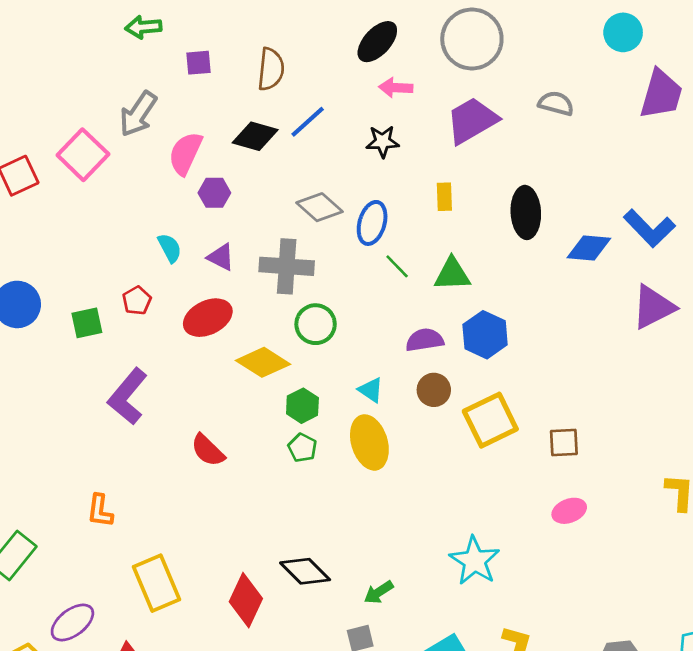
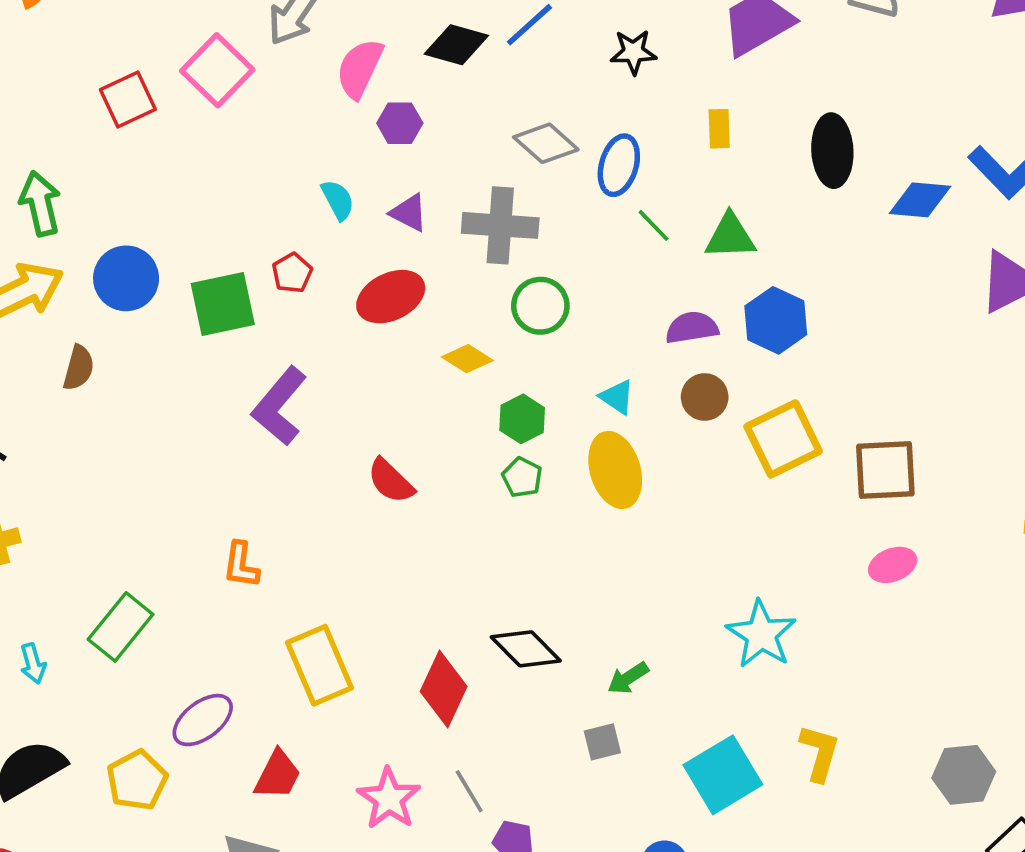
green square: (87, 323) -> (223, 304), size x1.5
yellow diamond: (263, 362) -> (467, 359), size x0.7
brown square: (564, 442) -> (885, 470), size x1.5

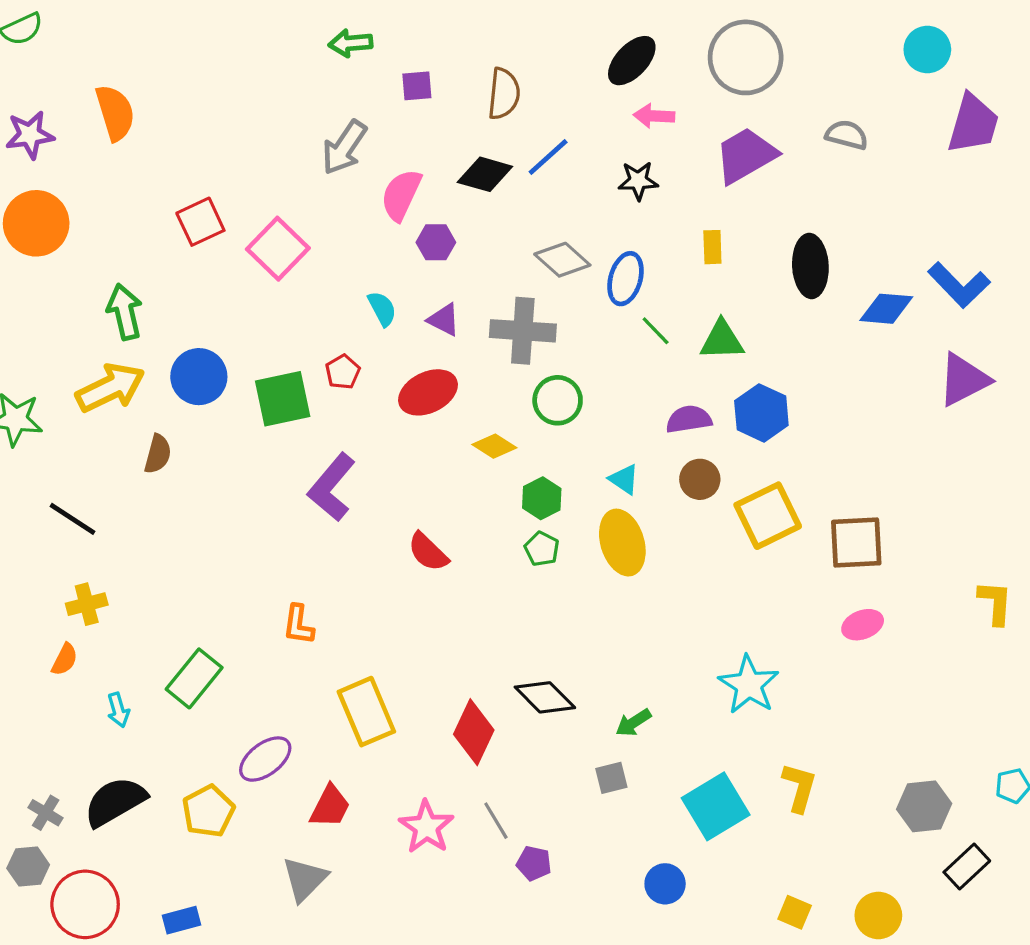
pink square: (217, 70) -> (278, 249), moved

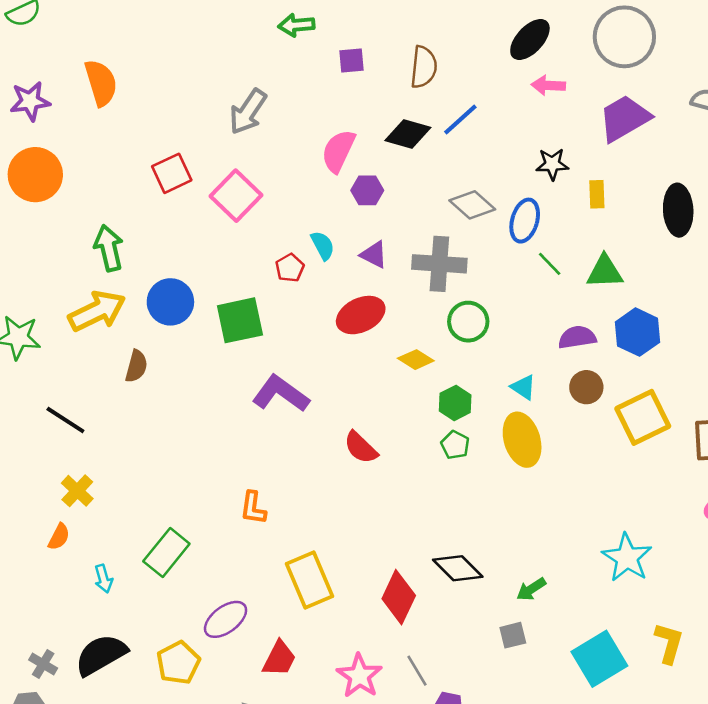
gray arrow: (344, 147) -> (248, 112), moved
black star: (638, 181) -> (552, 164), moved
red pentagon: (343, 372) -> (290, 268), moved
purple L-shape: (332, 487) -> (281, 394), turned 86
yellow cross: (87, 604) -> (77, 491), turned -32

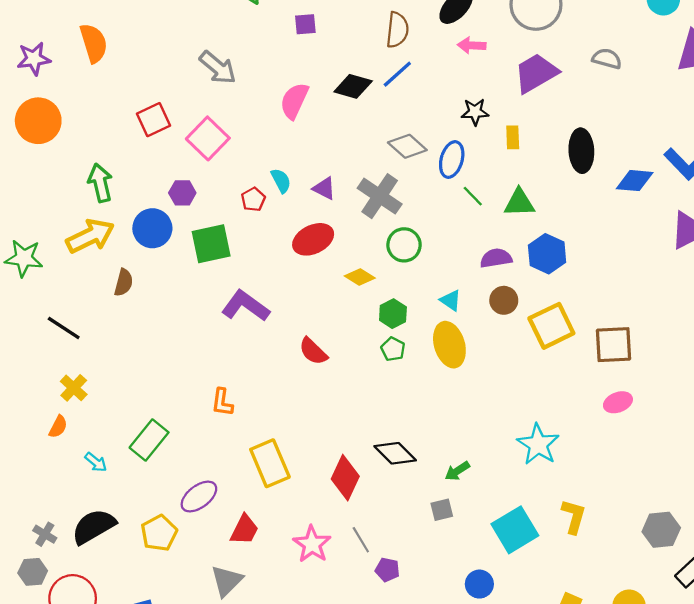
brown semicircle: (424, 67) -> (397, 30), moved
gray arrow: (248, 112) -> (218, 68), turned -84
purple hexagon: (367, 190) -> (182, 193), moved
gray cross: (439, 264) -> (380, 196), turned 30
cyan arrow: (104, 579) -> (96, 462), turned -35

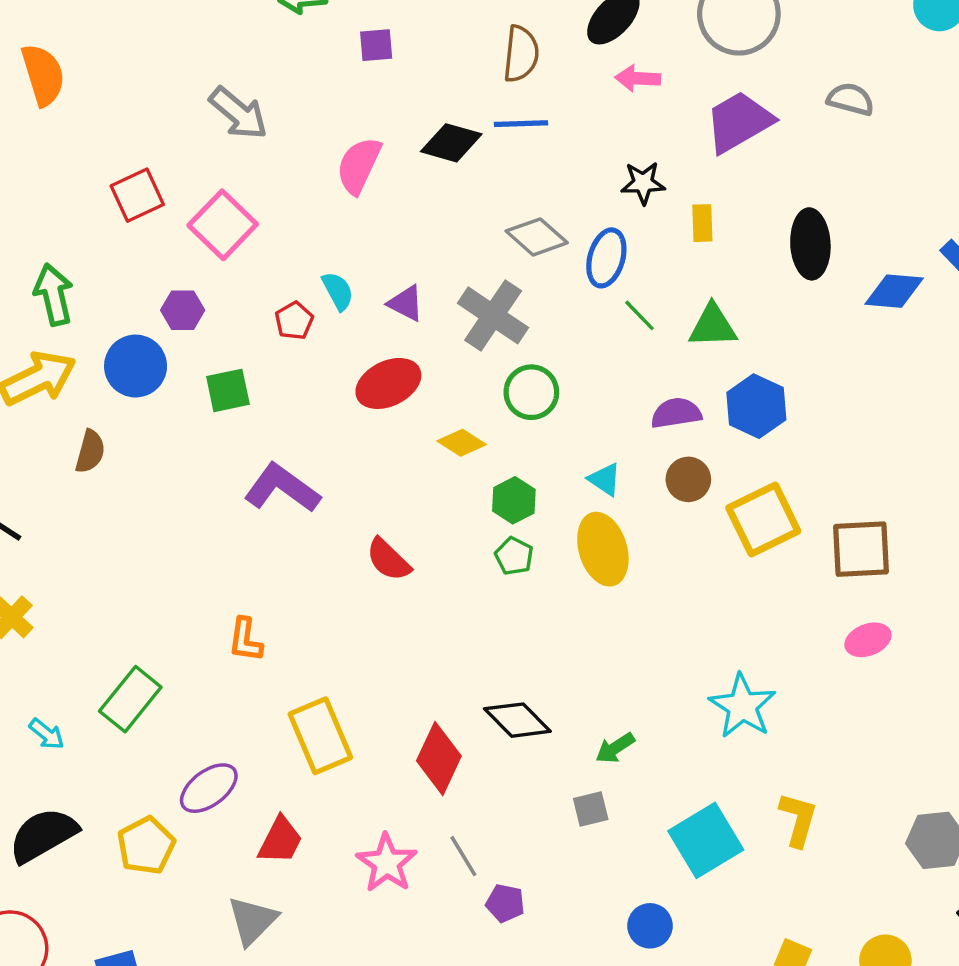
blue line: (397, 74) -> (521, 124), turned 40
green square: (211, 244) -> (228, 390), size x0.7

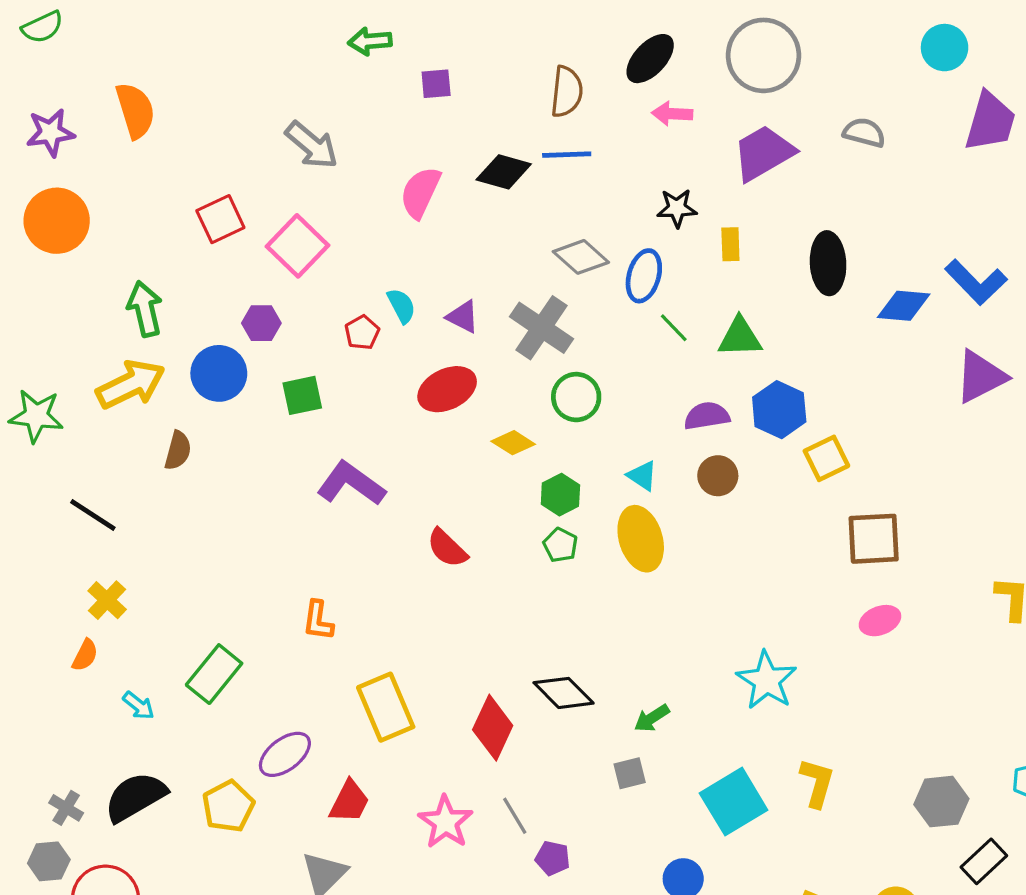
yellow square: (763, 519) -> (826, 458), moved, size x0.7

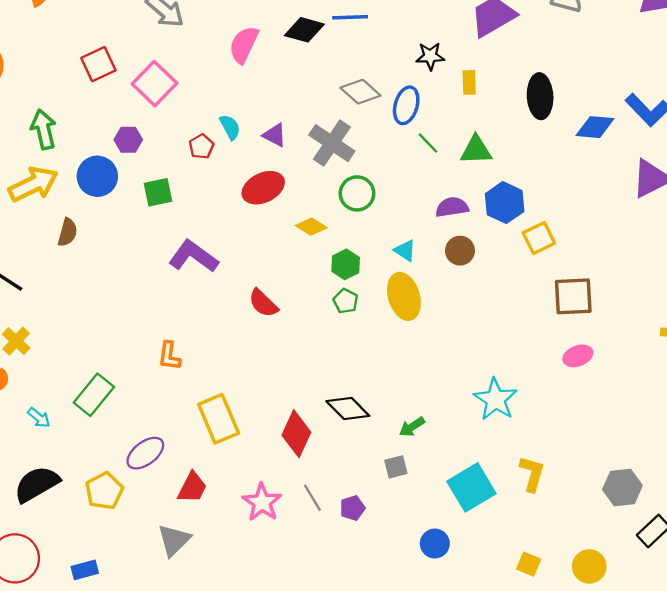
purple pentagon: (553, 858) -> (352, 508), moved, turned -30

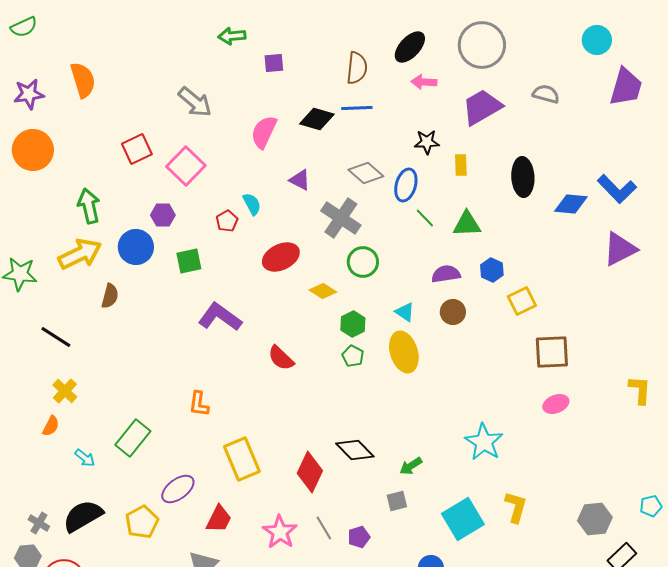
purple triangle: (275, 135) -> (300, 180), moved
blue hexagon: (505, 203) -> (492, 270), size x0.7

